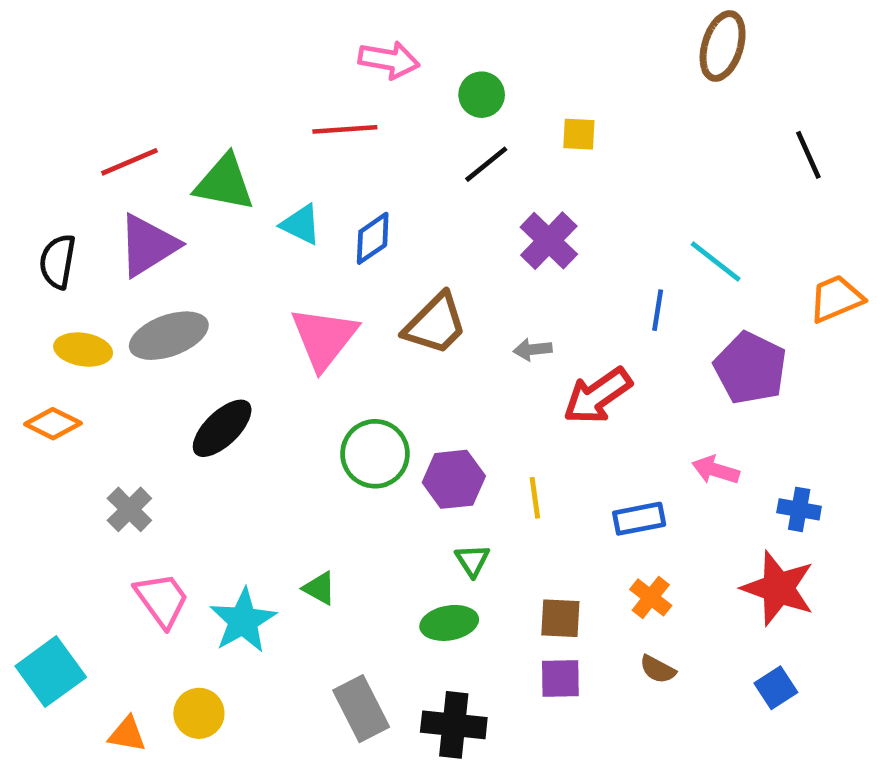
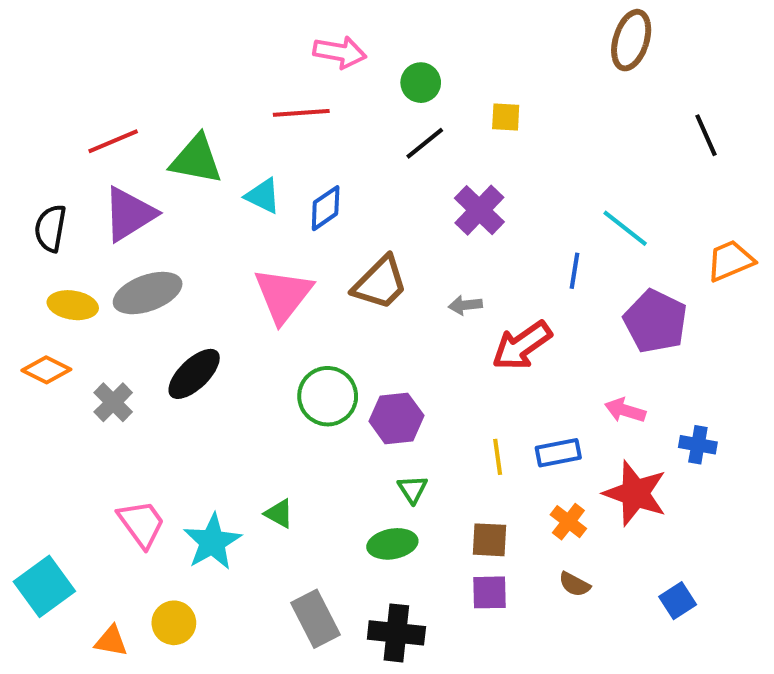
yellow line: (535, 498) -> (498, 457), moved
gray cross: (129, 509) -> (113, 402), moved
red star: (778, 588) -> (635, 493), moved

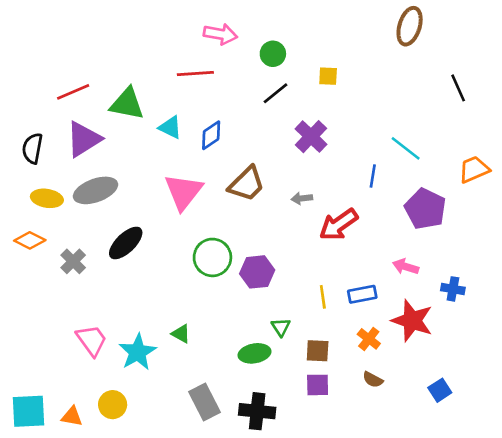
green triangle: (413, 489) -> (281, 327), moved
cyan square: (44, 586) -> (28, 411), moved, turned 33

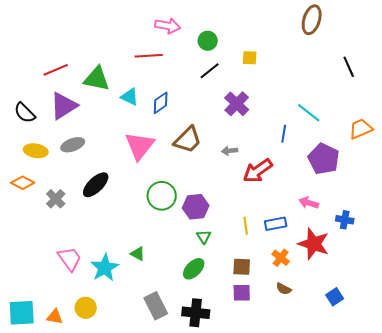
black semicircle: (32, 148) -> (25, 113), turned -55
gray ellipse: (96, 190) -> (73, 145), size x0.7
green triangle: (281, 327) -> (204, 237), moved
green ellipse: (254, 353) -> (194, 269), turned -35

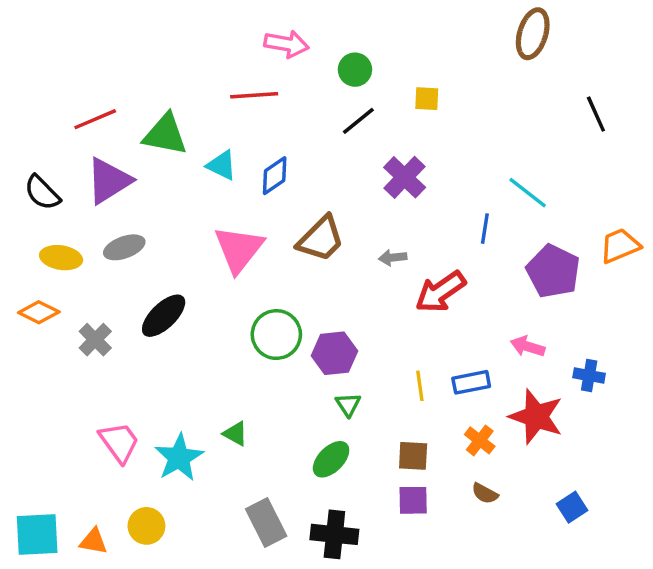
orange trapezoid: (361, 129) -> (620, 246), moved

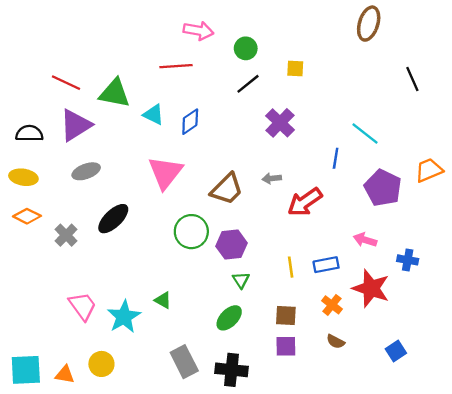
red line: (95, 119) -> (66, 83), turned 48
black semicircle: (42, 193) -> (29, 133), turned 136
brown trapezoid: (321, 239) -> (227, 189), moved
yellow ellipse: (61, 258) -> (23, 177), moved

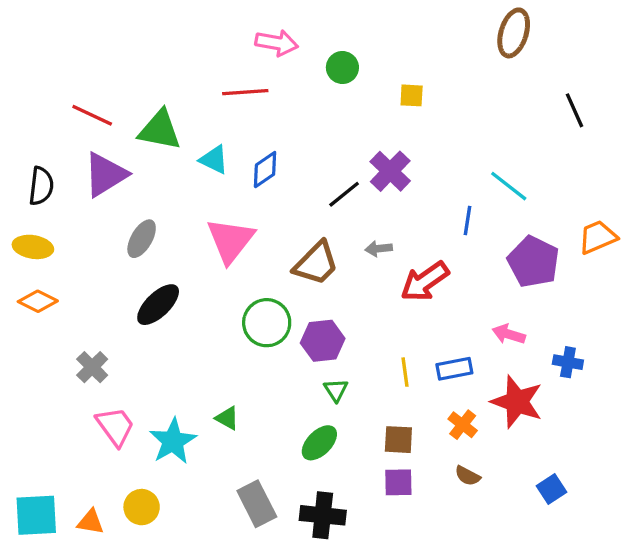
black line: (248, 84) -> (344, 194), moved
black semicircle: (29, 133) -> (41, 186), turned 96
gray ellipse: (86, 171) -> (142, 239), moved, turned -40
gray cross: (66, 235) -> (92, 367), moved

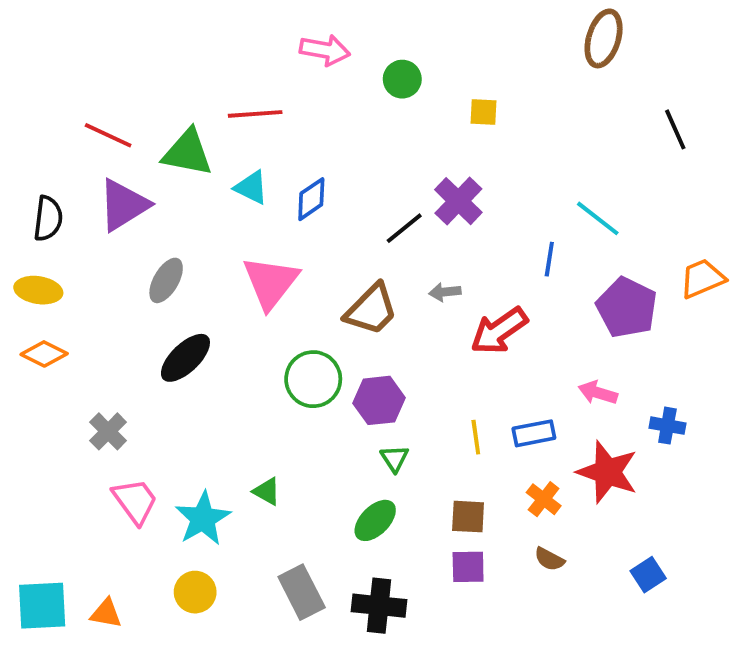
red line: (245, 92) -> (255, 114), moved
yellow circle: (142, 507) -> (195, 592), moved

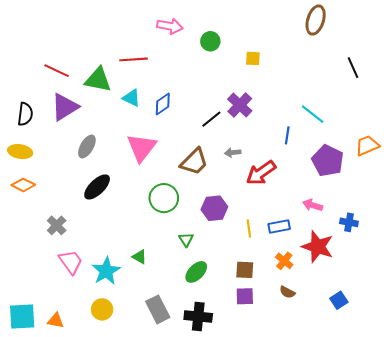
purple hexagon: (379, 400) -> (214, 208), moved
green triangle: (395, 459) -> (186, 240), moved

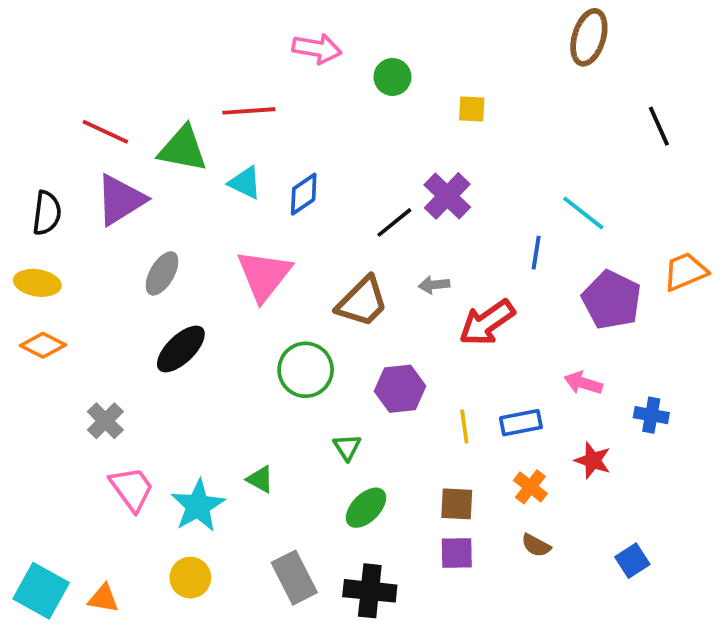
red star: (318, 247) -> (593, 460), size x0.6
cyan square: (22, 316) -> (41, 591), turned 32

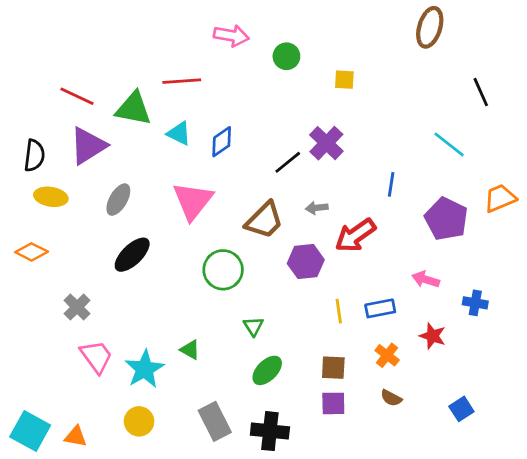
cyan line: (583, 213) -> (449, 144), moved
yellow ellipse: (37, 283) -> (51, 197), moved
purple hexagon: (400, 389) -> (306, 262), moved

